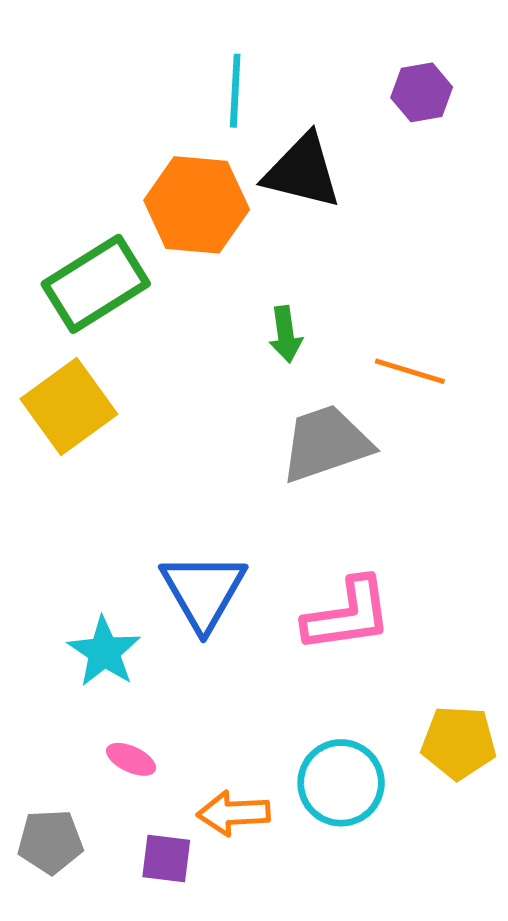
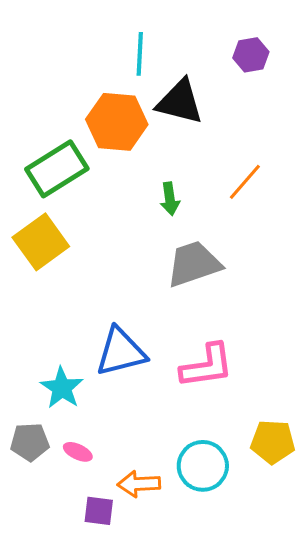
orange line: (410, 371) -> (245, 182), moved, turned -66
blue triangle: (203, 591) -> (121, 352), turned 46
gray pentagon: (50, 842) -> (30, 442), moved

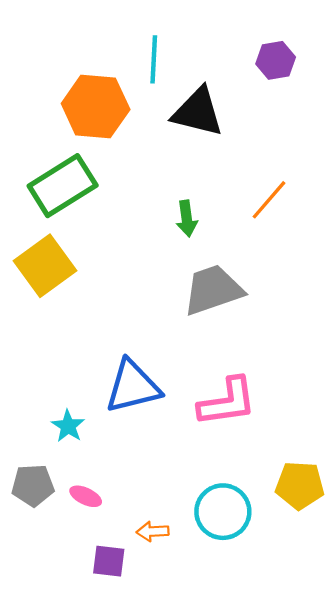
orange hexagon: (117, 122) -> (96, 107), moved
cyan star: (62, 388) -> (68, 426), size x0.7
orange arrow: (139, 484) -> (153, 531), size x0.7

